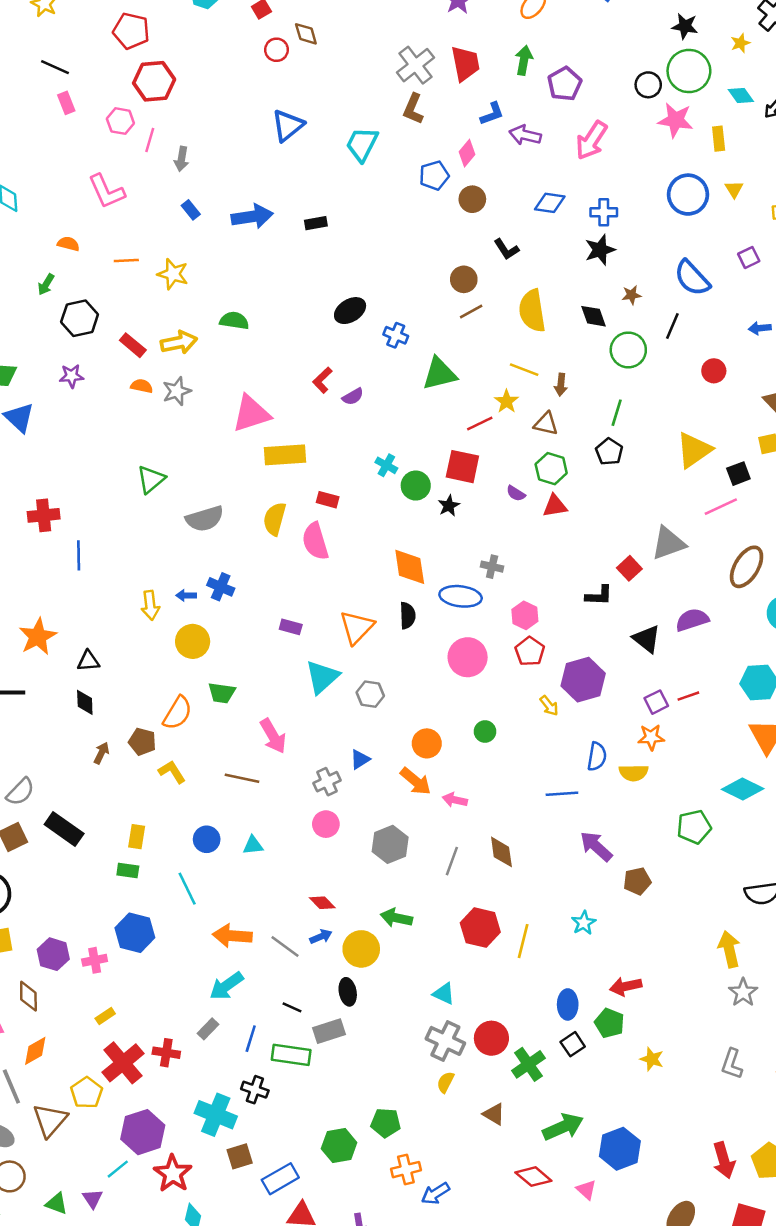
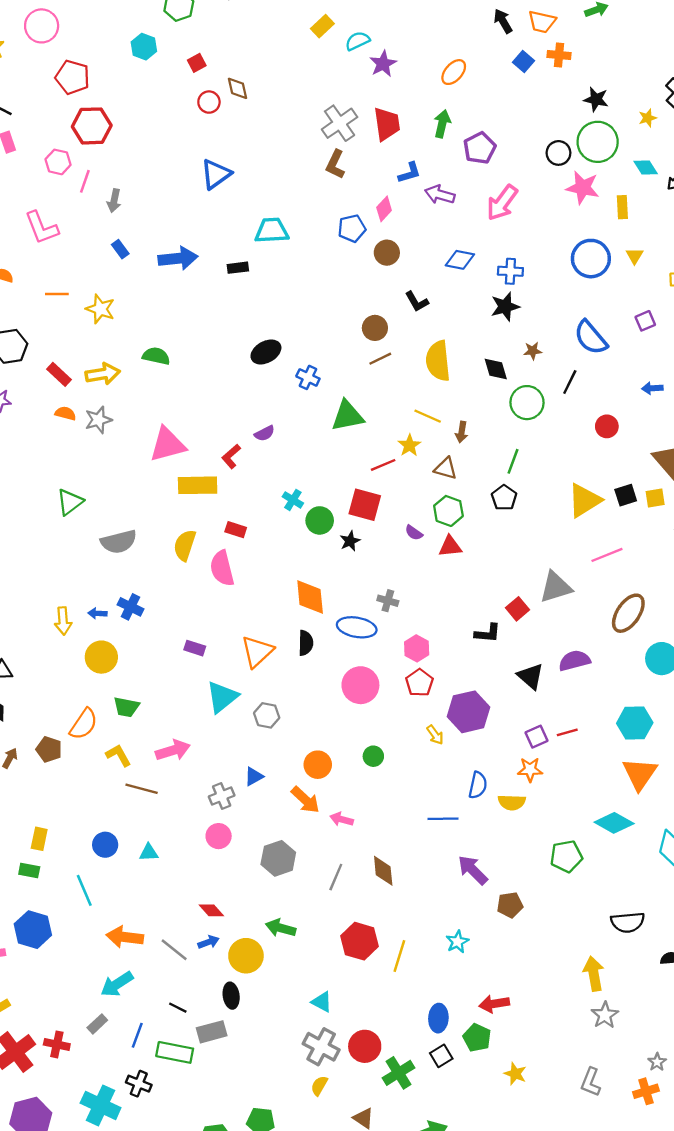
cyan trapezoid: (362, 144) -> (272, 231), moved, turned 57
red L-shape: (322, 380) -> (231, 456), moved
black square: (738, 474) -> (626, 495), moved
pink arrow: (273, 736) -> (173, 750), turned -80
yellow L-shape: (172, 772) -> (119, 755), moved

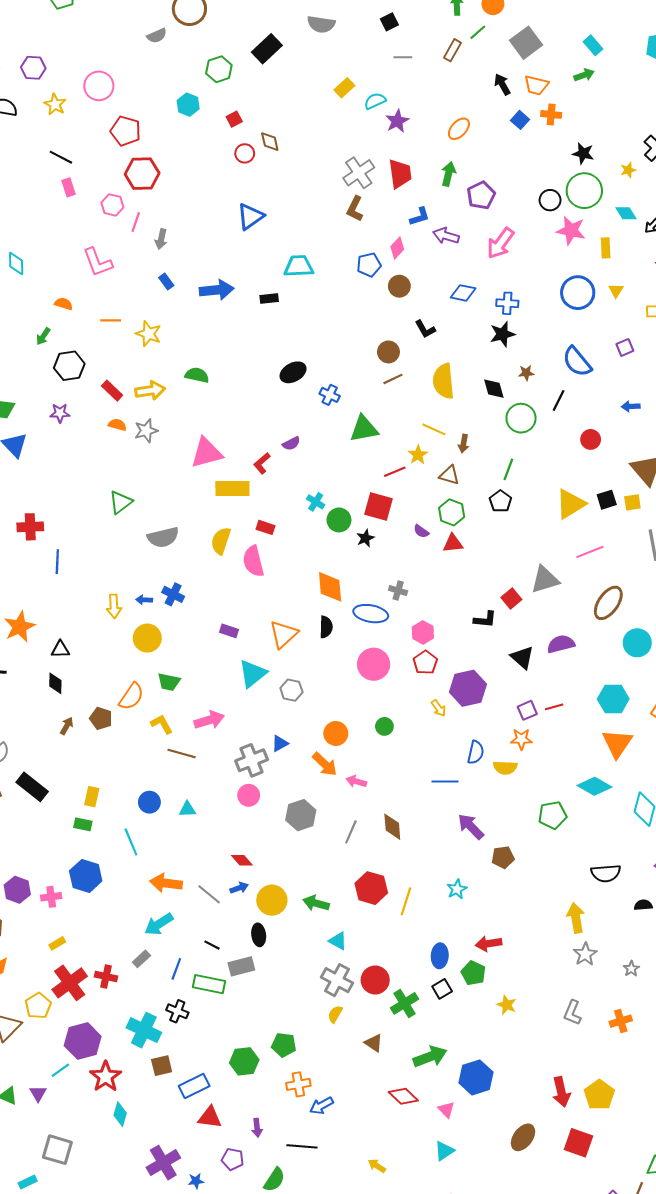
gray cross: (222, 796) -> (252, 760), size x1.4
green arrow: (281, 928) -> (316, 903), moved
gray star: (657, 1062) -> (631, 969), moved

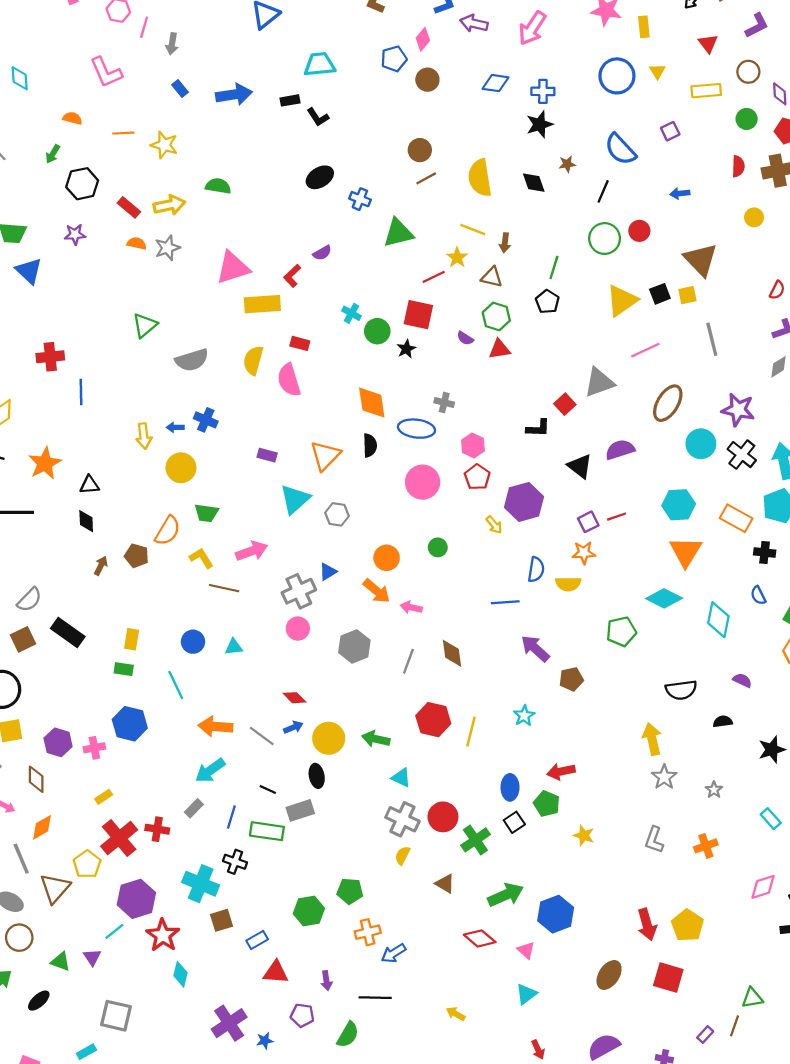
black L-shape: (425, 329) -> (318, 117), moved
green circle: (521, 418) -> (605, 239), moved
blue rectangle: (194, 1086) -> (257, 940), size x0.7

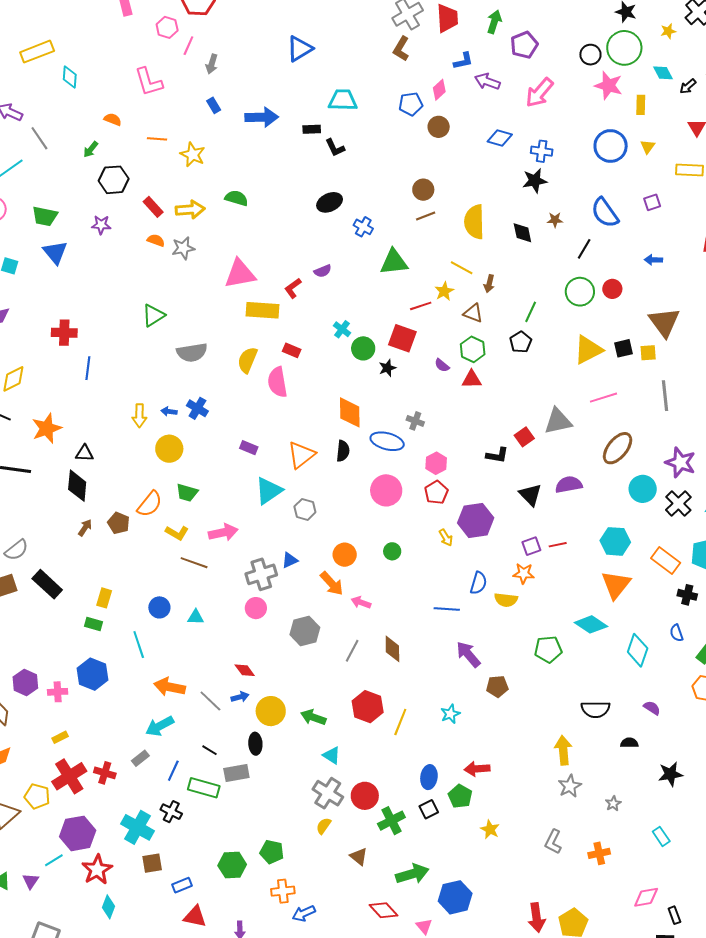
black diamond: (86, 521) -> (77, 486), size x1.5
yellow L-shape: (201, 558) -> (177, 533), turned 145
yellow pentagon: (87, 864) -> (37, 796), turned -30

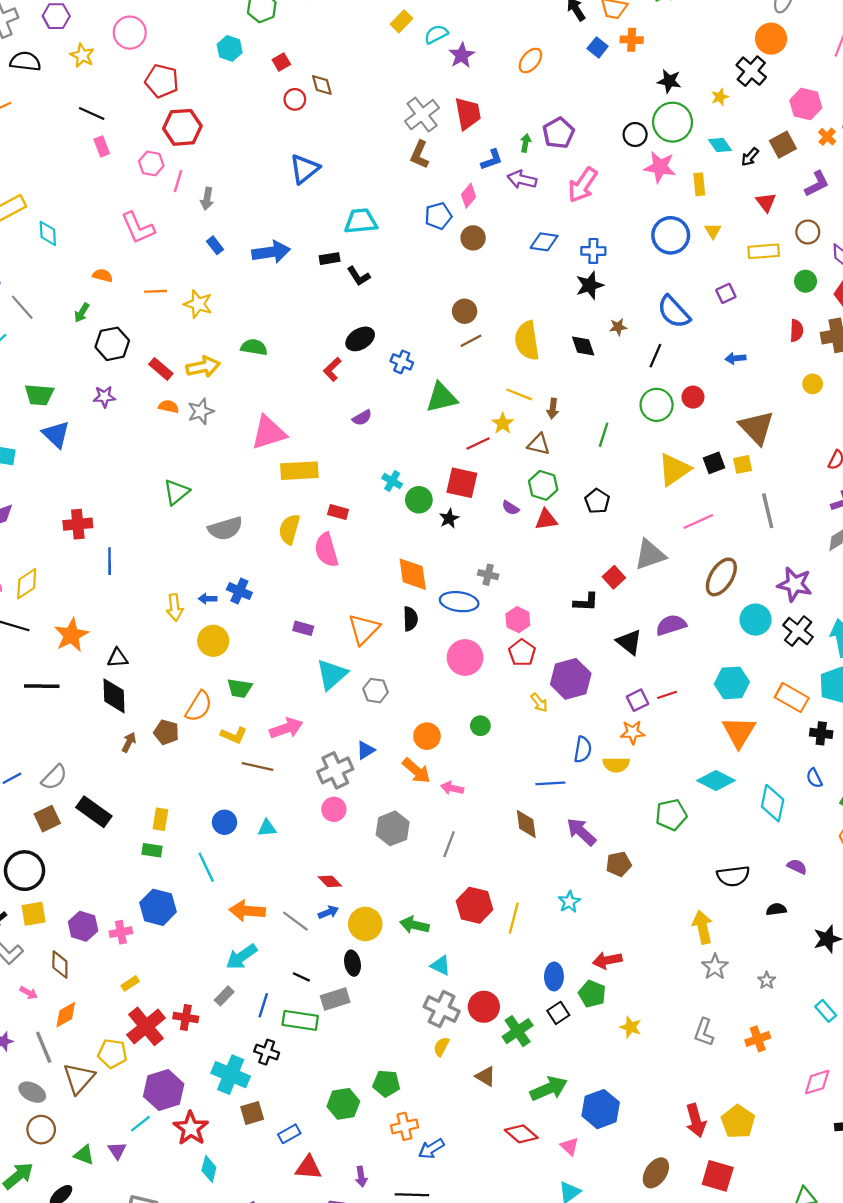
green arrow: (494, 22) -> (526, 143), moved, size x0.7
red L-shape: (293, 288) -> (332, 369), moved
black pentagon: (521, 342) -> (597, 501), moved
brown diamond: (392, 649) -> (526, 824), moved

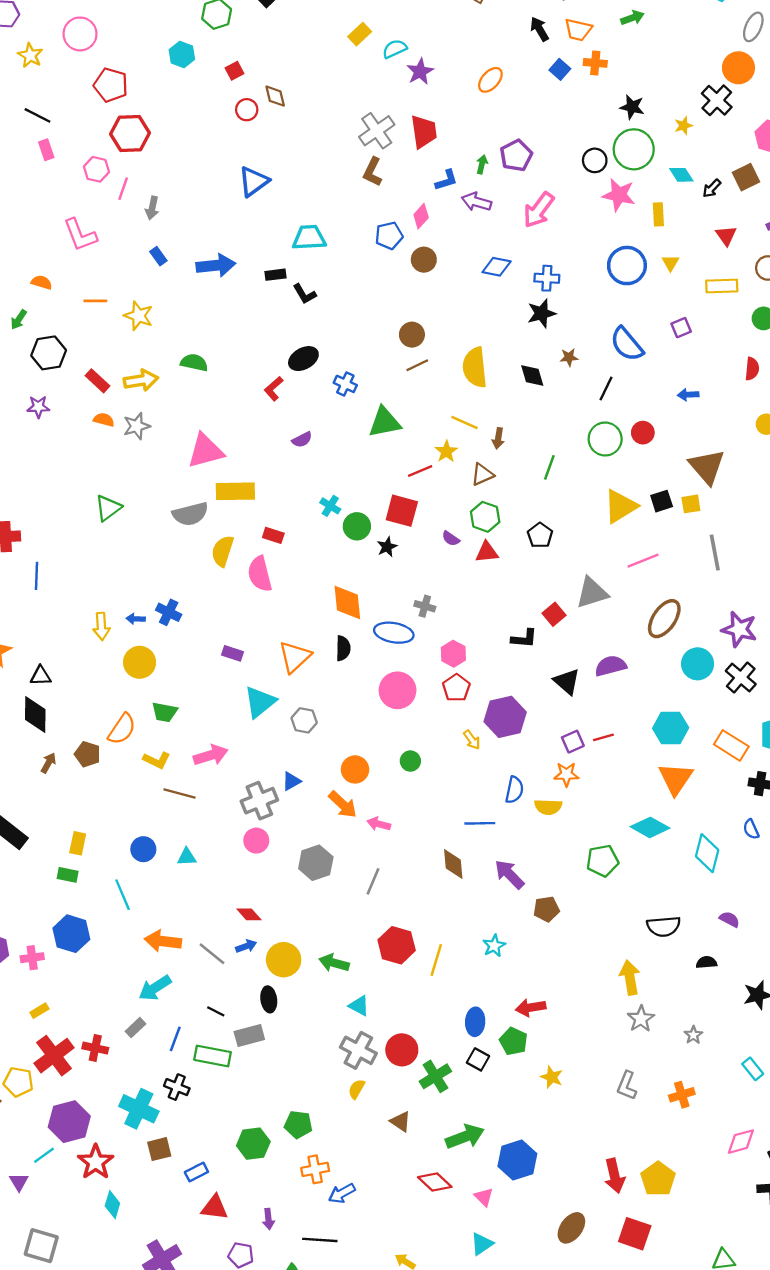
brown triangle: (539, 444) -> (482, 474), turned -40
gray semicircle: (225, 529) -> (190, 514), moved
black square: (558, 1013) -> (478, 1059), turned -30

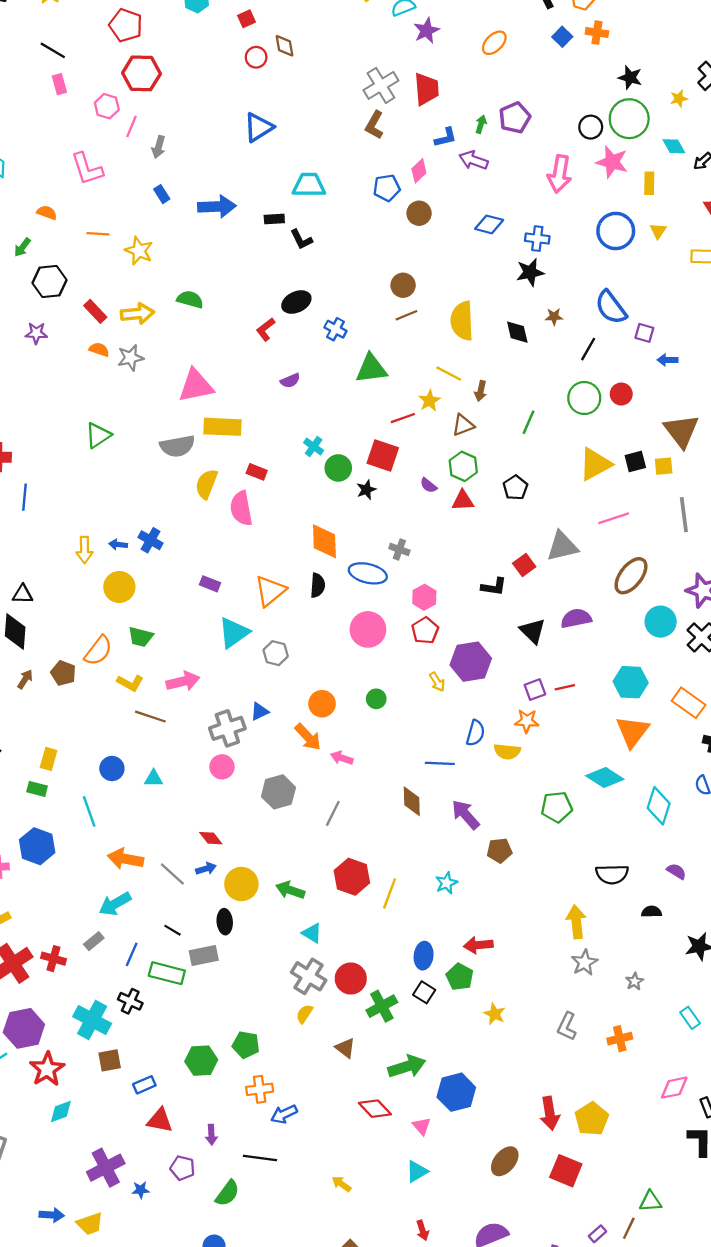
pink arrow: (539, 210) -> (560, 174), moved, turned -30
purple square: (681, 328) -> (644, 333), moved, turned 36
cyan diamond: (112, 1205) -> (61, 1111), turned 50

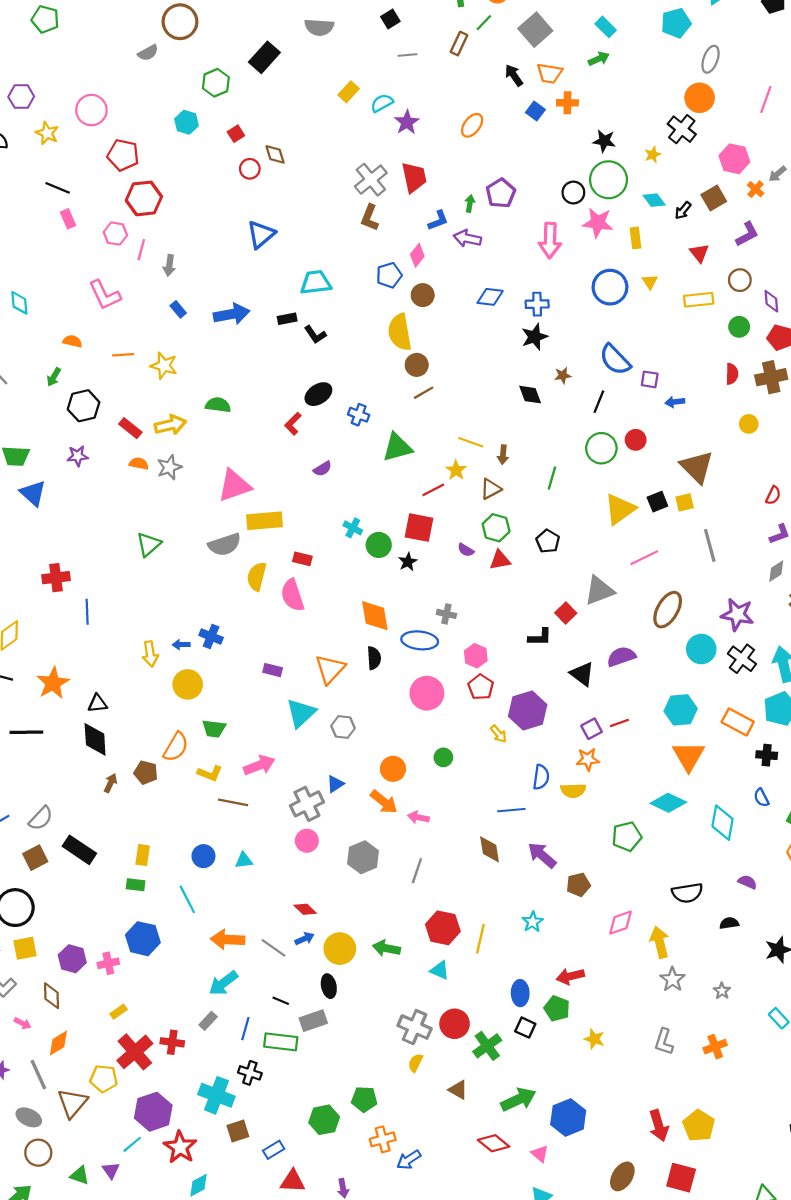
yellow semicircle: (462, 321) -> (400, 332), moved
cyan triangle: (312, 933) -> (440, 970), moved
pink diamond: (674, 1088) -> (621, 923), moved

